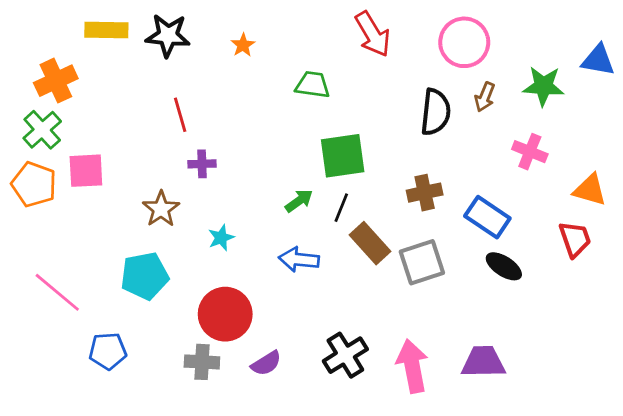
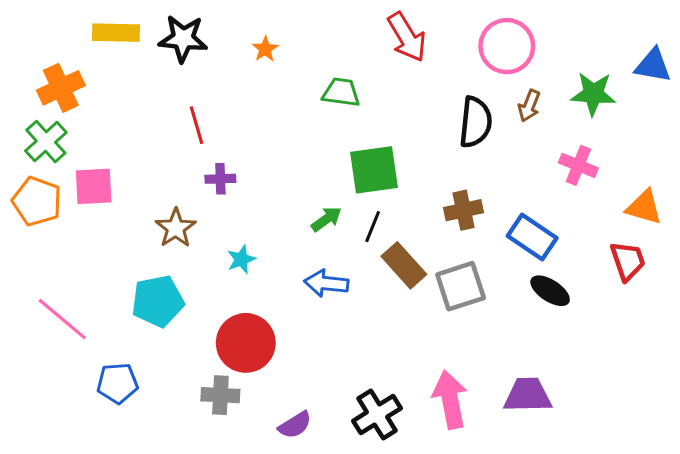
black cross: (345, 355) -> (377, 415), moved
purple semicircle: (266, 363) -> (295, 425), moved

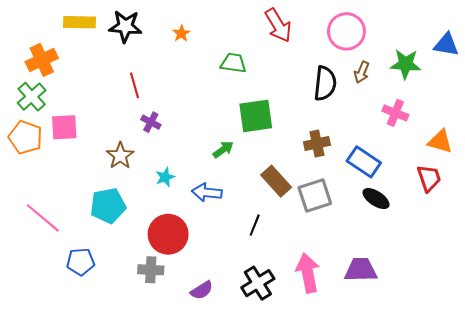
purple cross: (220, 179) -> (151, 122), turned 30
black line: (373, 227) -> (255, 225), moved
blue arrow: (326, 283) -> (207, 192), moved

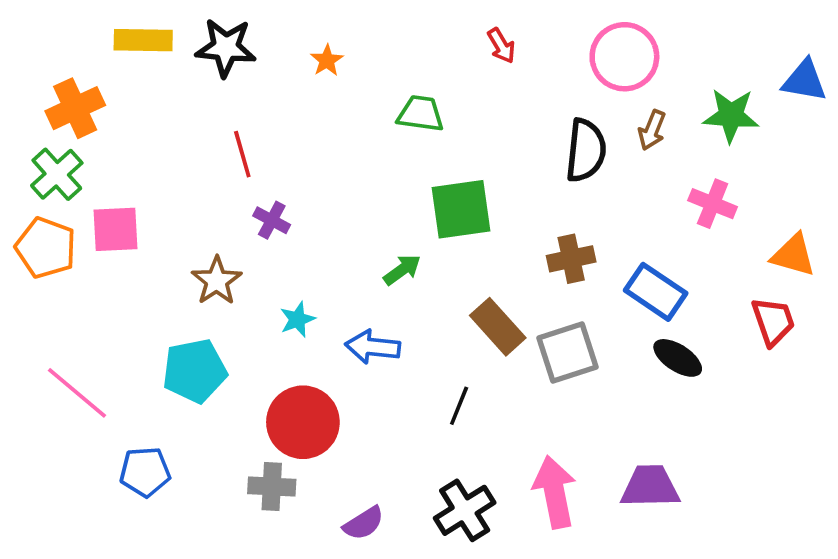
red arrow: (278, 25) -> (501, 46), size x0.6

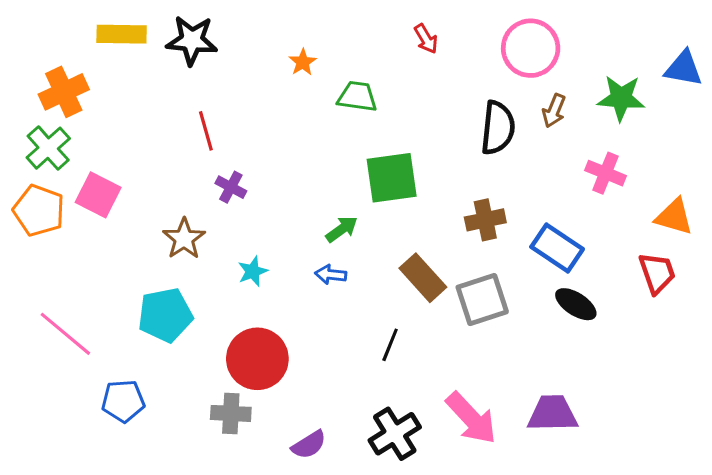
orange star: (327, 60) -> (303, 62), moved
pink square: (116, 229) -> (98, 195), turned 30
blue arrow: (373, 347) -> (331, 275), moved, size x0.7
pink arrow: (555, 492) -> (471, 418), turned 148

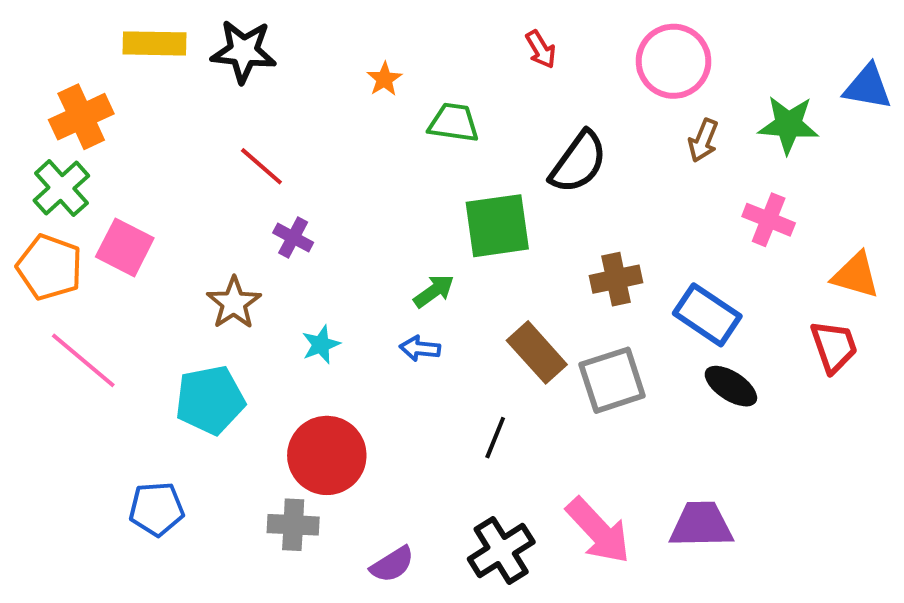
black semicircle: (498, 128) -> (578, 162), moved, turned 30
red line: (206, 131) -> (261, 166), turned -33
pink line: (65, 334) -> (83, 360), moved

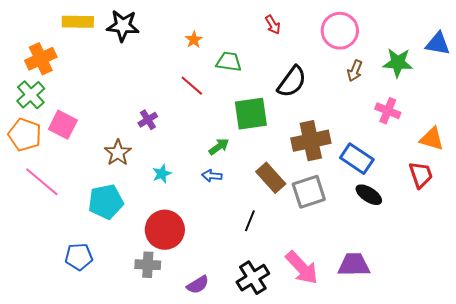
red line: (261, 166) -> (192, 86), moved
purple cross: (293, 238) -> (148, 120), turned 30
brown cross: (616, 279) -> (311, 141), size x1.5

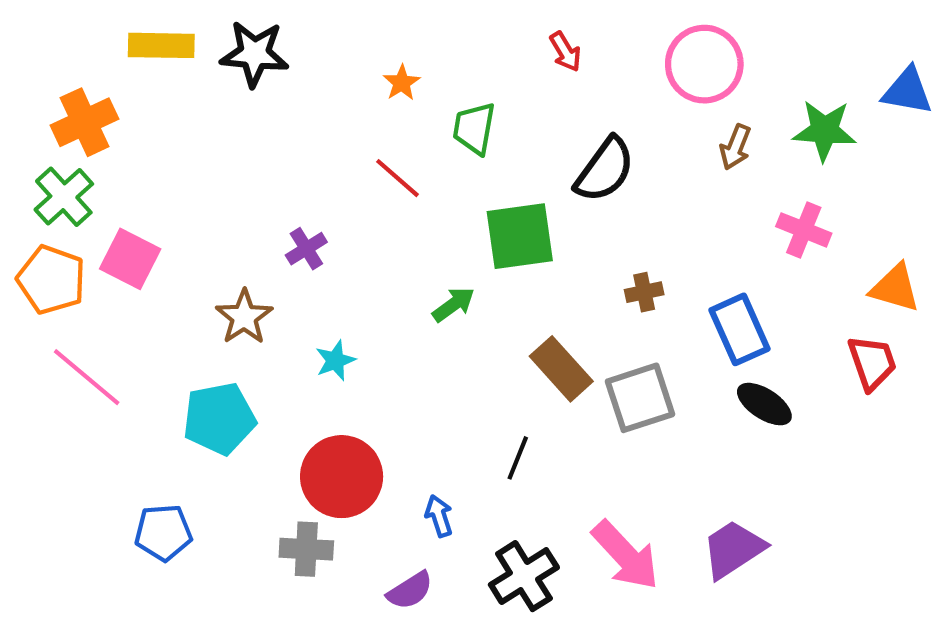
green trapezoid: (229, 62) -> (474, 128), turned -88
brown cross: (311, 141) -> (644, 292), size x0.5
blue rectangle: (357, 159) -> (740, 329), turned 32
blue arrow: (212, 176) -> (439, 516), moved, turned 66
purple trapezoid: (354, 265) -> (733, 549), turned -32

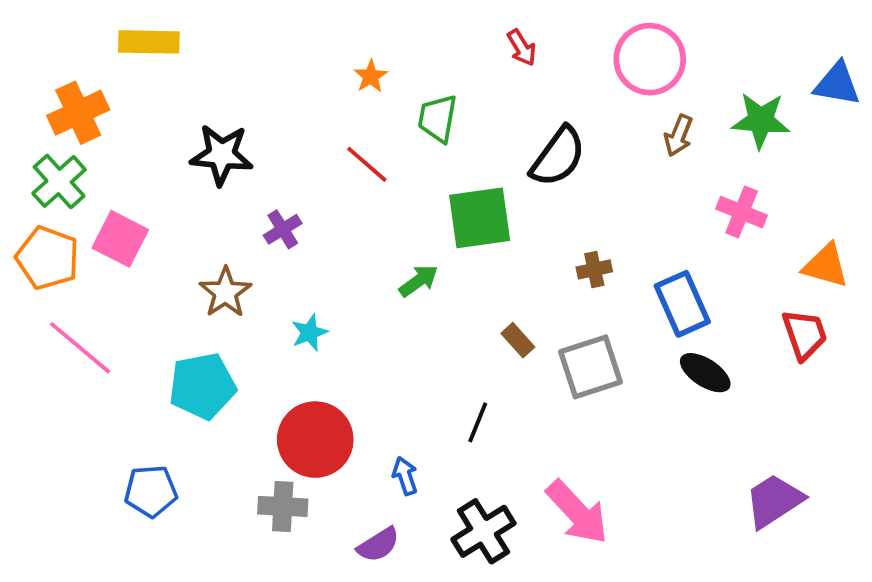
black star: (254, 54) -> (222, 155), moved
brown rectangle: (561, 369) -> (518, 340), size x0.6
purple trapezoid: (733, 549) -> (774, 501), moved

